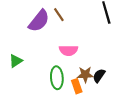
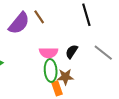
black semicircle: (99, 76) -> (72, 52), moved
green ellipse: (57, 78) -> (51, 70), moved

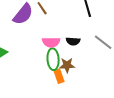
black semicircle: (72, 52) -> (73, 41), turned -120

